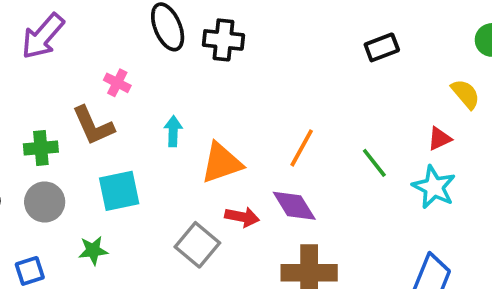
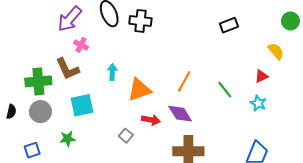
purple arrow: (43, 36) -> (70, 19), moved
green cross: (41, 148) -> (38, 81), size x1.4
cyan star: (434, 187) -> (258, 103), size x0.7
gray square: (197, 245) -> (126, 136), size x0.6

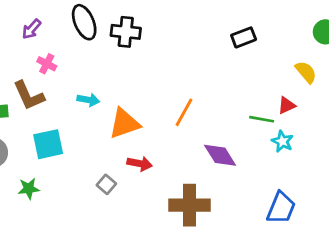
purple arrow: (70, 19) -> (32, 29), size x0.6
cyan arrow: (112, 72) -> (88, 100), turned 98
green line: (225, 90) -> (262, 119), moved, turned -42
purple diamond: (180, 114) -> (220, 155), moved

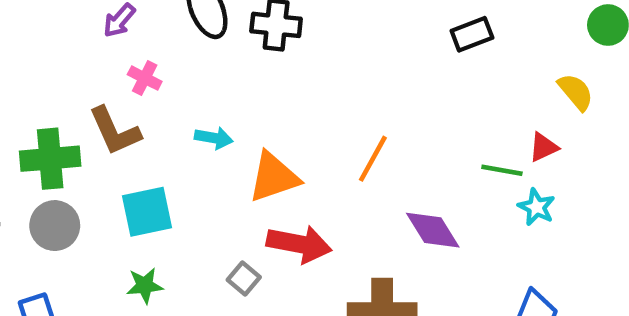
red arrow: (140, 164) -> (299, 244), size x1.5
green star: (29, 189) -> (145, 285), moved

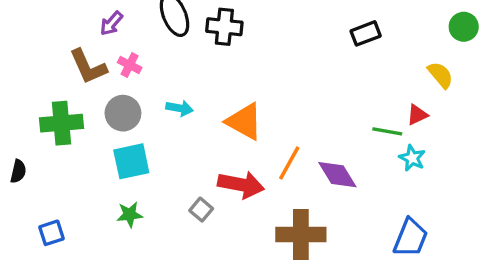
brown L-shape: (115, 131) -> (88, 67), moved
orange line: (373, 159) -> (289, 163), moved
orange triangle: (274, 177) -> (244, 121), moved, turned 48
gray circle: (55, 226) -> (123, 113), moved

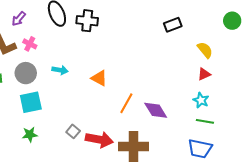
yellow semicircle: (440, 75) -> (205, 50), moved
orange triangle: (244, 121) -> (99, 78), size x0.7
green line: (387, 131) -> (205, 121), moved
red arrow: (241, 185) -> (99, 140), moved
blue trapezoid: (411, 238) -> (200, 149), turned 80

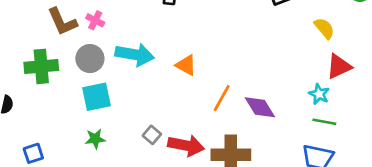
cyan arrow: (60, 70) -> (135, 55), size x1.8
red triangle: (204, 74) -> (339, 66), moved, size x1.5

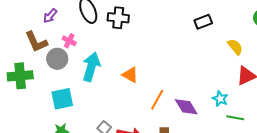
pink cross: (95, 20) -> (69, 41), moved
cyan arrow: (135, 55) -> (91, 67), turned -84
gray circle: (90, 59) -> (57, 59), moved
cyan star: (319, 94) -> (220, 99), moved

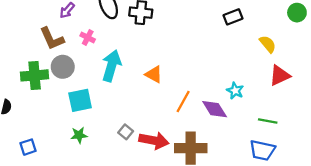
gray circle: (57, 59) -> (63, 67), moved
cyan star: (220, 99) -> (235, 91), moved

